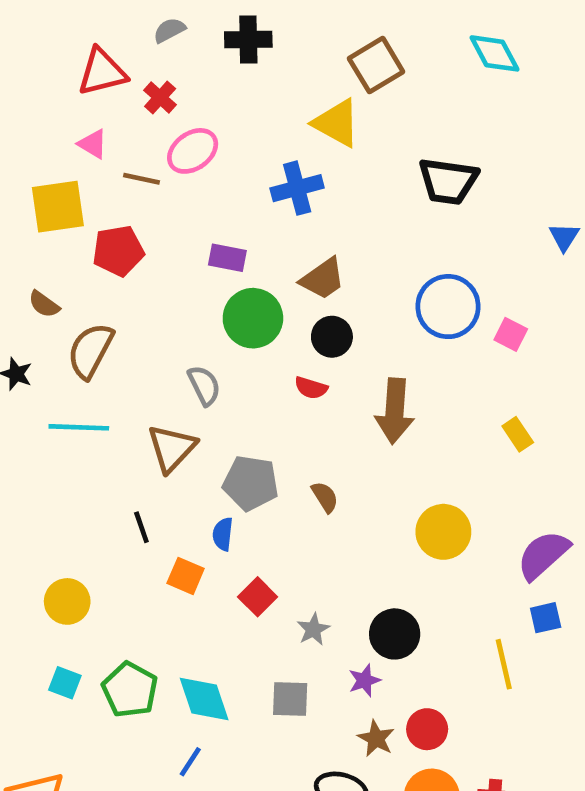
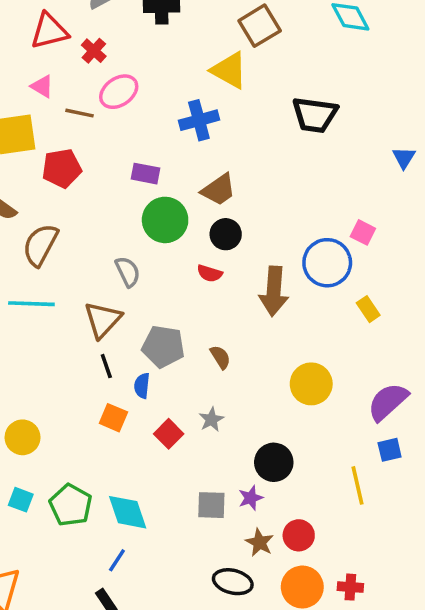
blue circle: (448, 307) -> (327, 263), moved
black line: (141, 527) -> (106, 366), moved
gray star: (313, 629) -> (211, 420), moved
gray square: (290, 699) -> (211, 505), moved

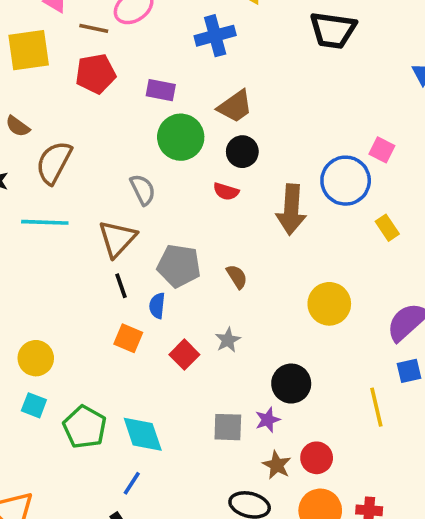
red pentagon: (62, 168) -> (96, 74), moved
cyan square: (21, 500) -> (34, 405), moved

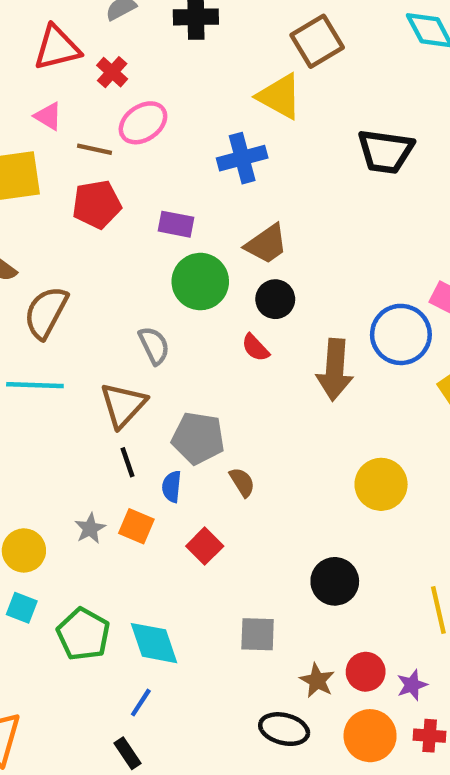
red semicircle: (226, 191) -> (255, 348), turned 30
brown semicircle: (237, 277) -> (242, 482), moved
gray star: (228, 340) -> (90, 528), moved
purple star: (268, 420) -> (412, 685), moved

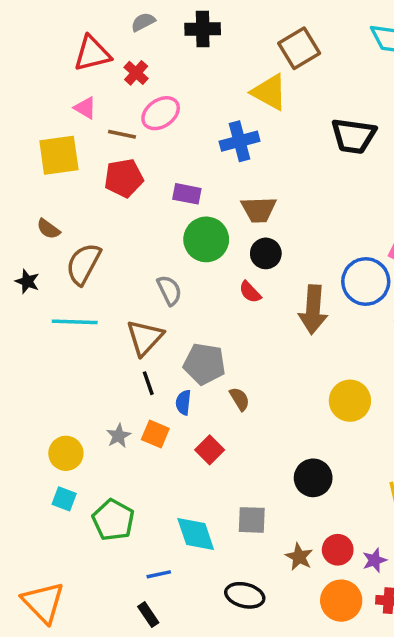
brown trapezoid: (266, 244) -> (259, 210), turned 33
cyan diamond: (154, 643) -> (196, 534), moved
blue line: (141, 703) -> (159, 574), turned 45
black ellipse: (284, 729) -> (245, 595), moved

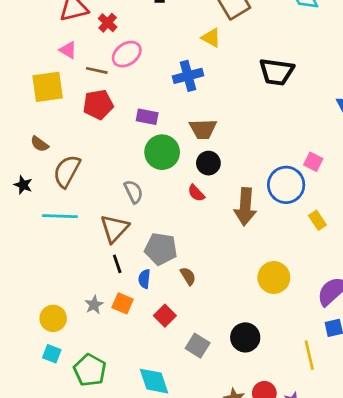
yellow triangle: (269, 92) -> (211, 38), size x0.7
gray square: (252, 520) -> (198, 346), moved, turned 30

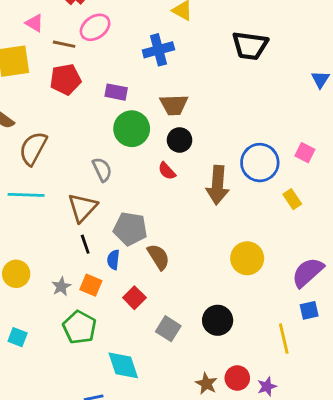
pink square: (313, 162) -> (305, 153), moved
brown semicircle: (188, 276) -> (158, 257), size x1.4
yellow circle: (53, 318) -> (16, 274), moved
green pentagon: (90, 370) -> (80, 327), moved

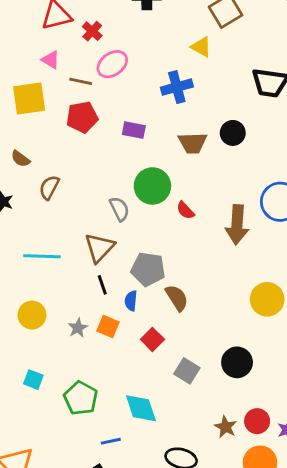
green circle: (132, 129) -> (152, 186), moved
black circle: (180, 140) -> (233, 133), moved
brown semicircle: (33, 148) -> (49, 187), size x0.7
cyan line: (26, 195) -> (42, 256), moved
green pentagon: (80, 327) -> (81, 398), moved

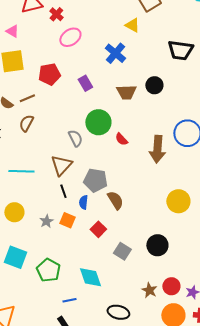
pink triangle: (51, 60) -> (12, 31), moved
brown line: (81, 81) -> (27, 98), moved, turned -35
blue cross: (177, 87) -> (115, 53), turned -35
purple rectangle: (134, 130) -> (85, 83), turned 49
cyan square: (33, 380) -> (15, 257), size x1.6

